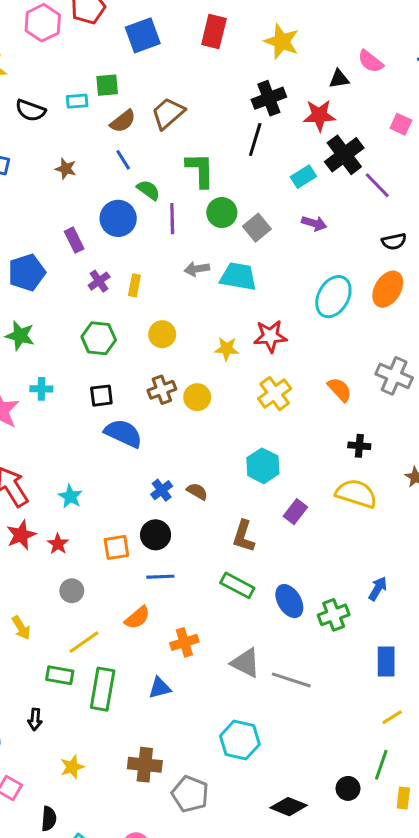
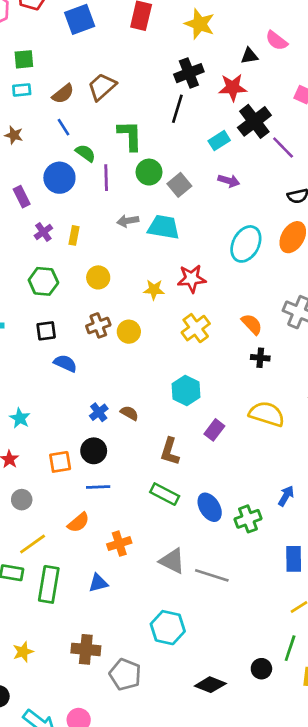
green square: (107, 85) -> (24, 59), moved
cyan rectangle: (77, 101) -> (22, 90), moved
blue semicircle: (123, 433) -> (65, 363), size x0.7
black cross: (359, 446) -> (260, 358), moved

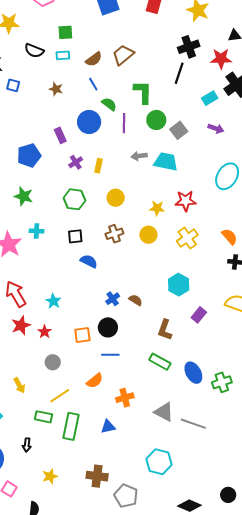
yellow circle: (129, 332) -> (148, 235), moved

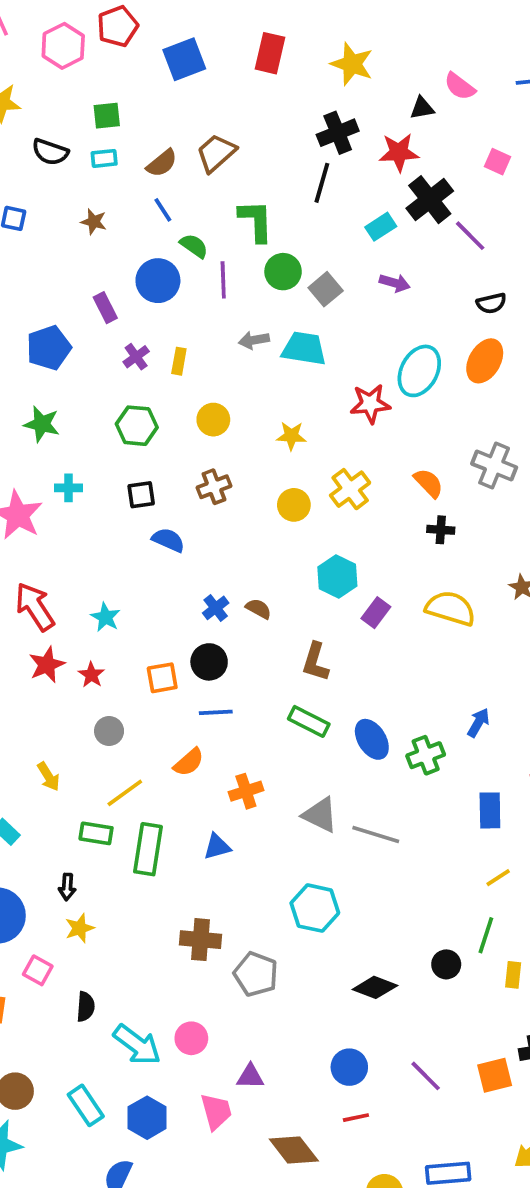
red star: (186, 201) -> (370, 404), moved
yellow circle: (148, 235) -> (294, 505), moved
purple rectangle: (199, 315) -> (376, 613), moved
yellow star: (50, 476) -> (80, 928), moved

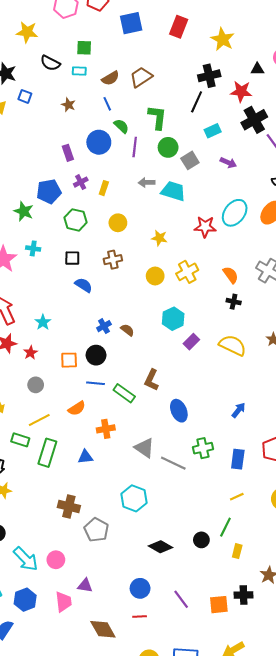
cyan rectangle: (381, 227) -> (213, 131), moved
blue pentagon: (49, 348) -> (49, 191), moved
brown L-shape: (315, 662) -> (152, 380), moved
green rectangle: (309, 721) -> (124, 393), moved
green cross: (426, 755) -> (203, 448), moved

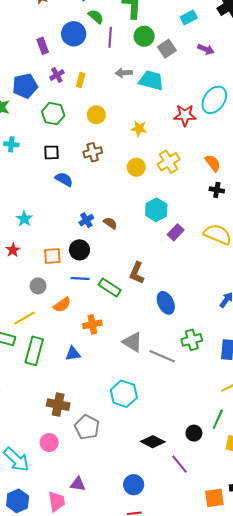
gray circle: (36, 385) -> (38, 286), moved
pink circle: (56, 560) -> (49, 443), moved
purple line: (181, 599) -> (179, 464), moved

